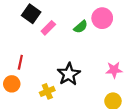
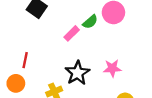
pink rectangle: (48, 28) -> (72, 33), moved
pink star: (114, 70) -> (112, 68), moved

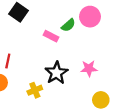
pink rectangle: (72, 33) -> (51, 36), turned 72

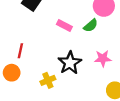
green semicircle: (68, 25) -> (91, 26), moved

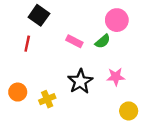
red line: (20, 51) -> (27, 44), moved
yellow cross: (48, 80) -> (47, 99), moved

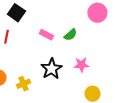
pink circle: (117, 20) -> (97, 13), moved

